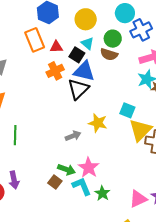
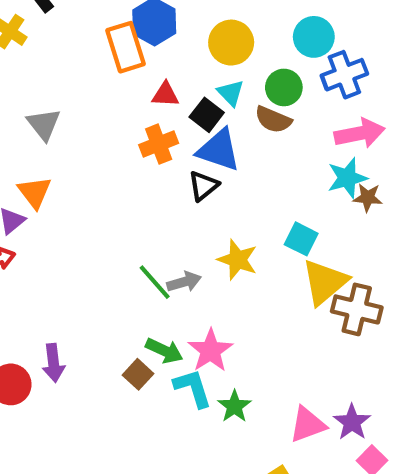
orange rectangle: (35, 40) -> (126, 47), moved
black triangle: (78, 89) -> (203, 186), size x0.7
green line: (15, 135) -> (155, 282), moved, turned -48

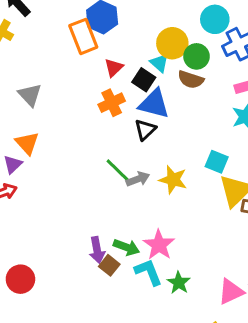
yellow circle: (231, 43) -> (172, 43), moved
red triangle: (165, 95) -> (114, 68), turned -42
green line: (155, 282) -> (118, 171), moved
gray arrow: (184, 282) -> (138, 179), moved
purple arrow: (53, 363) -> (97, 250), moved

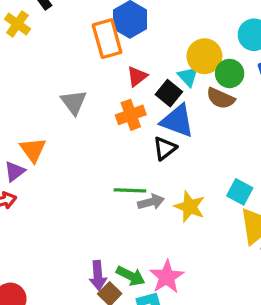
gray triangle: (30, 95) -> (74, 102), moved
green line: (118, 171) -> (130, 190), turned -48

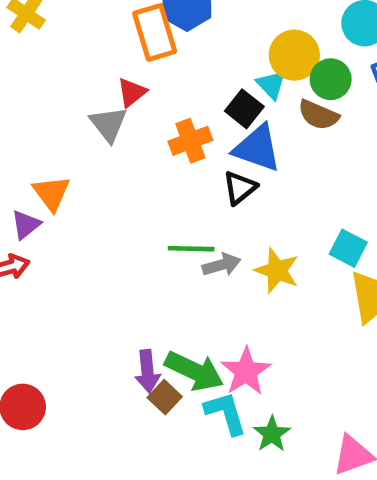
red triangle: (137, 76) -> (132, 92), moved
green arrow: (131, 276) -> (194, 371), size x1.4

